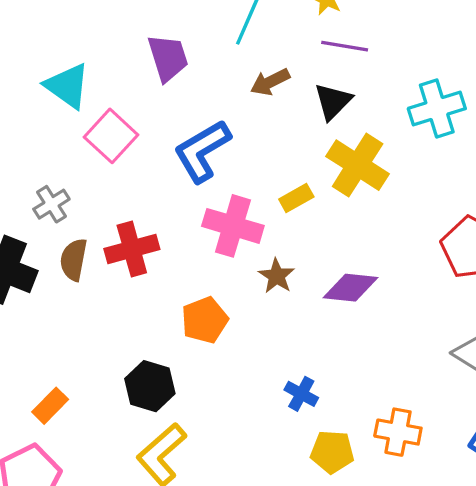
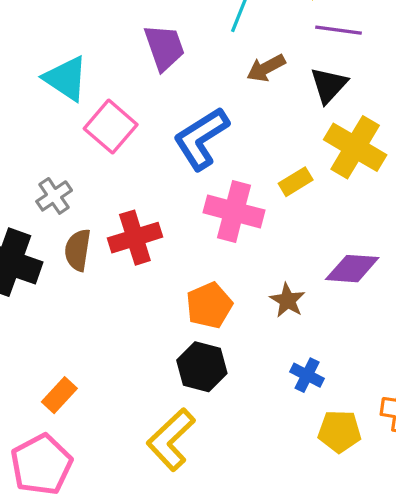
brown star: (277, 276) -> (287, 300), moved
black hexagon: (150, 386) -> (202, 367), moved

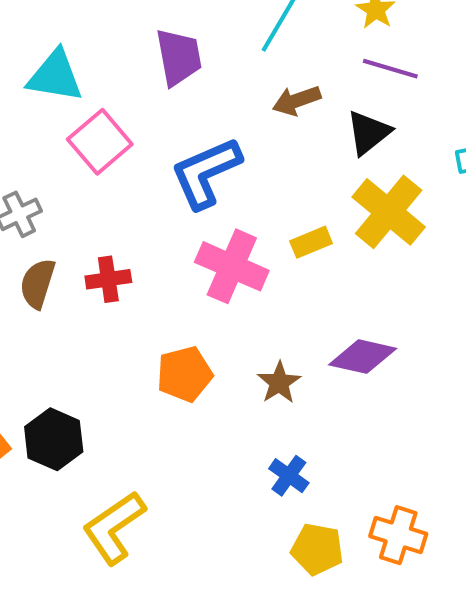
cyan triangle: (66, 79) -> (55, 76), turned -33
red cross: (135, 238) -> (108, 279), size x0.7
black hexagon: (202, 367) -> (54, 439), moved

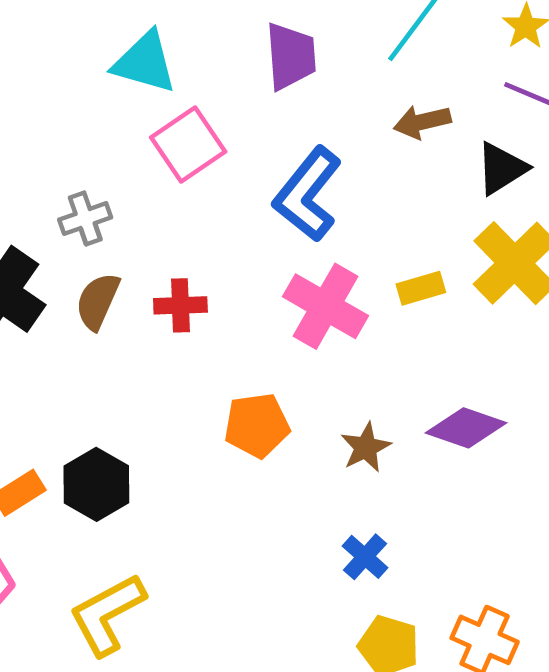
blue L-shape: (206, 173) -> (308, 194), turned -34
yellow L-shape: (114, 528) -> (107, 614), moved

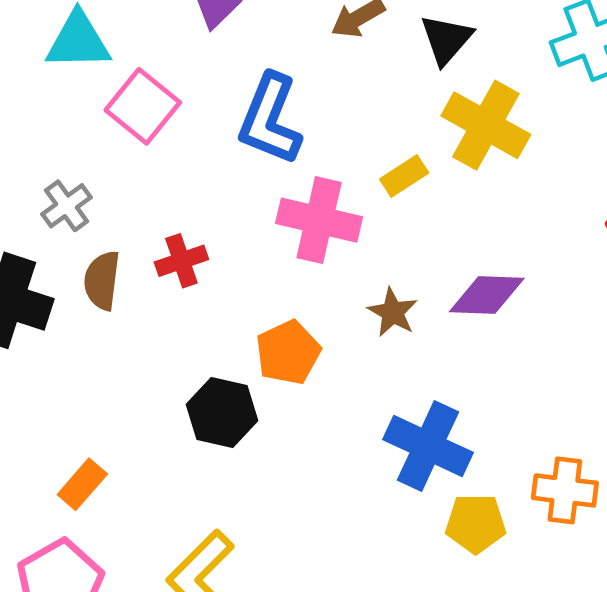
brown star: (366, 447) -> (393, 312), moved
black hexagon: (96, 484) -> (222, 413), moved
blue cross: (365, 557) -> (428, 446), size x1.8

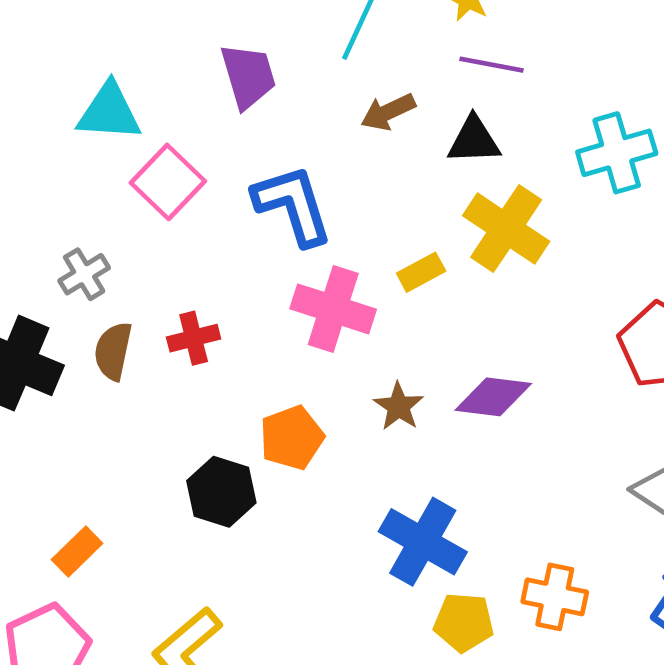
black triangle: (446, 39) -> (474, 140), turned 42
blue L-shape: (270, 119) -> (293, 205), turned 136

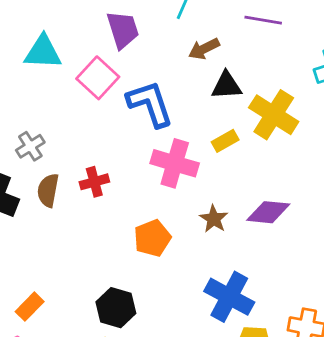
black triangle: (474, 140) -> (226, 86), moved
pink square: (168, 182) -> (98, 78), moved
black hexagon: (221, 492) -> (116, 308), moved

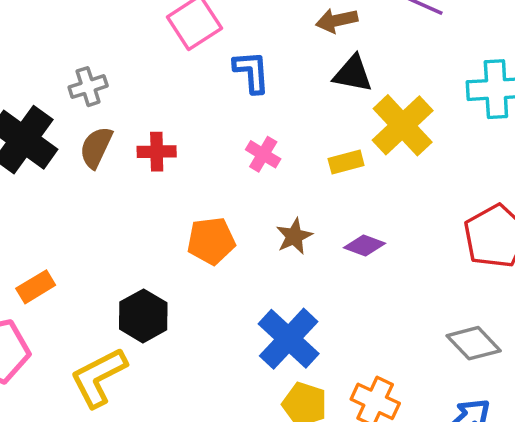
blue L-shape: (150, 104) -> (252, 72), size x0.7
yellow rectangle: (225, 141) -> (346, 162), moved
pink cross: (175, 163) -> (263, 154), size x0.6
purple diamond: (268, 212) -> (365, 245), size x0.7

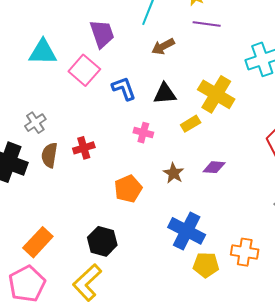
black triangle: (353, 74) -> (165, 94), moved
orange rectangle: (36, 287) -> (38, 242), size x1.4

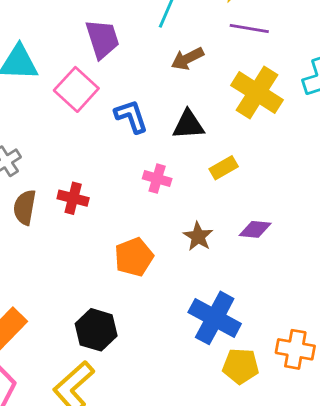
yellow cross: (216, 94) -> (257, 93), moved
red cross: (84, 148) -> (73, 198), turned 30

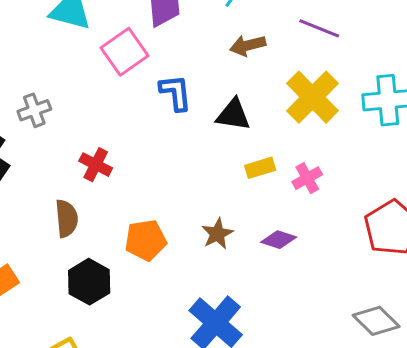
pink cross: (157, 179) -> (307, 178), moved, turned 32
brown semicircle: (25, 207) -> (67, 218), moved, turned 152
black hexagon: (96, 330) -> (89, 282), moved

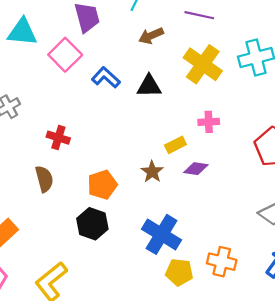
blue L-shape: (175, 93) -> (106, 77), turned -32
yellow rectangle: (260, 168) -> (175, 145), moved
pink cross: (307, 178) -> (209, 122), turned 36
black hexagon: (89, 282) -> (92, 224), moved

